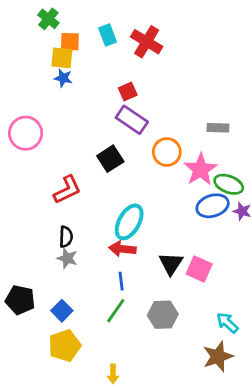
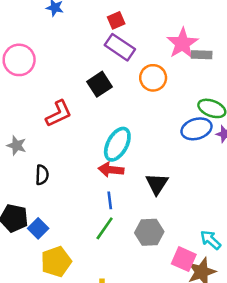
pink star: (200, 169) -> (182, 43), moved
black semicircle: (66, 237) -> (42, 175), moved
gray star: (67, 258) -> (17, 145), moved
pink square: (199, 269) -> (184, 259), moved
blue square: (62, 311) -> (38, 228), moved

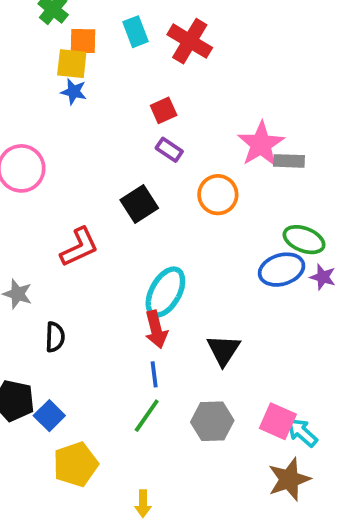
purple rectangle: (120, 47) -> (169, 150), size x0.6
red arrow: (111, 170) -> (156, 329), turned -110
pink square: (184, 259) -> (278, 421), moved

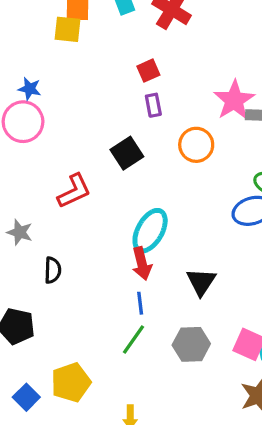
blue star: (74, 92) -> (30, 89), moved
purple rectangle: (169, 150) -> (153, 105), turned 45
blue square: (49, 416) -> (26, 397), moved

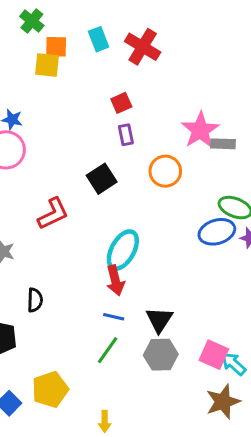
black semicircle: (53, 270) -> (35, 300), moved
black triangle: (201, 282) -> (159, 320), moved
blue line: (140, 303) -> (114, 317), turned -70

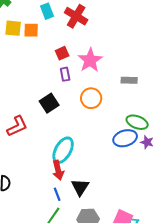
orange square: (56, 47) -> (31, 30), moved
pink star: (200, 130) -> (90, 60), moved
blue line: (114, 317) -> (57, 194), turned 56
black triangle: (159, 320) -> (80, 187), moved

